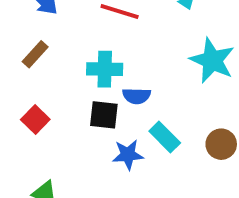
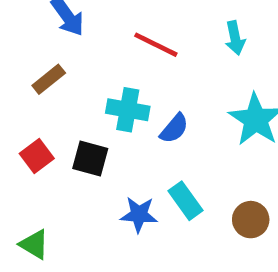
blue semicircle: (137, 96) -> (174, 129), moved, turned -60
black square: (104, 115) -> (90, 158), moved

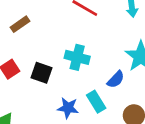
cyan cross: (128, 110) -> (77, 57), moved
blue semicircle: (174, 129) -> (116, 79), moved

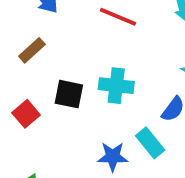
black square: (41, 73) -> (69, 94), moved

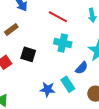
cyan cross: (116, 86) -> (63, 43), moved

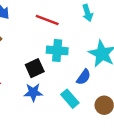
black square: (28, 54) -> (35, 68), moved, turned -35
blue star: (48, 89) -> (33, 92), moved

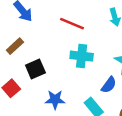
black square: (35, 68) -> (35, 69), moved

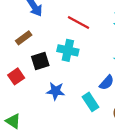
cyan cross: (82, 56) -> (68, 50), moved

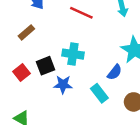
cyan cross: (68, 50) -> (73, 54), moved
black square: (40, 61) -> (45, 66), moved

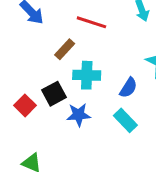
brown rectangle: (26, 32) -> (65, 49), moved
blue semicircle: (115, 72) -> (128, 88), moved

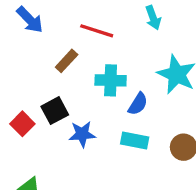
cyan cross: (87, 75) -> (111, 80), moved
cyan rectangle: (125, 120) -> (135, 140), turned -35

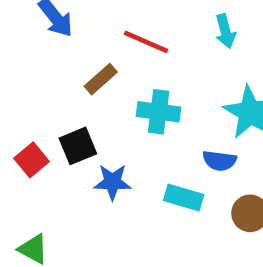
blue semicircle: (138, 104) -> (220, 161), moved, turned 60

